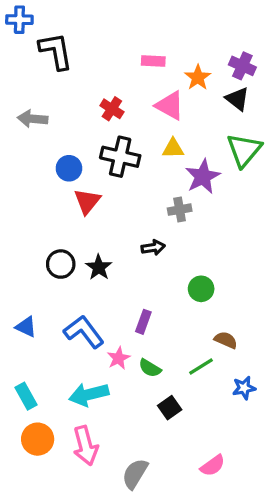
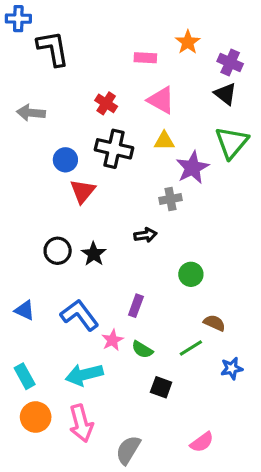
orange star: (198, 77) -> (188, 42), moved
black square: (170, 408) -> (161, 387), turned -35

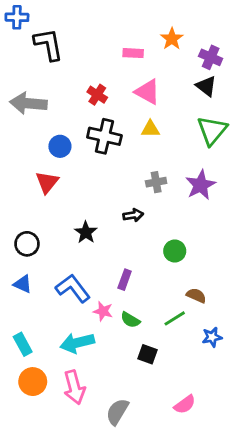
gray arrow: (31, 113) -> (28, 103), size x1.4
purple star: (192, 168) -> (201, 185), moved
red triangle: (83, 191) -> (47, 182), moved
black circle: (58, 251) -> (27, 244), moved
pink star: (112, 340) -> (103, 311), turned -30

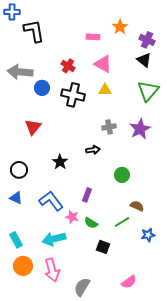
blue circle: (60, 146) -> (42, 88), moved

